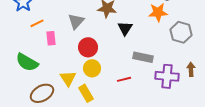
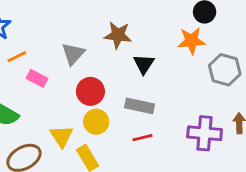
pink rectangle: (51, 38) -> (37, 78), turned -56
gray rectangle: (143, 57) -> (140, 106), moved

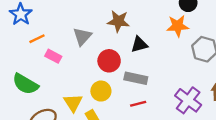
black triangle: (144, 64) -> (139, 45), turned 42
red circle: (90, 91) -> (109, 61), moved
purple cross: (205, 133) -> (188, 100), turned 32

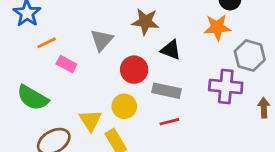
black triangle: (139, 45) -> (171, 50), turned 36
purple cross: (188, 100) -> (226, 87), moved, turned -32

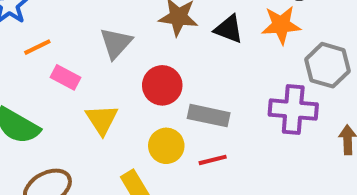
black triangle: (171, 50) -> (229, 29), moved
yellow circle: (124, 106) -> (166, 146), moved
yellow triangle: (90, 120) -> (102, 120), moved

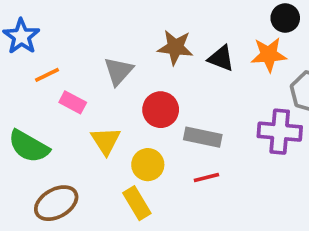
yellow circle: (166, 146) -> (148, 165), moved

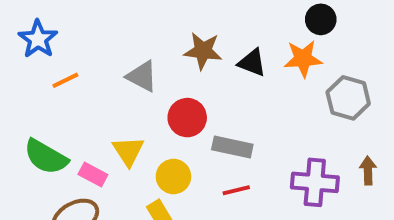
gray triangle: (118, 71) -> (142, 76), turned -44
pink rectangle: (73, 102) -> (93, 175), moved
purple cross: (280, 132) -> (315, 182), moved

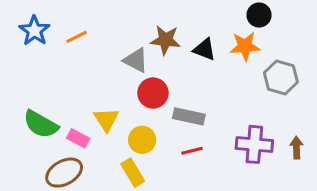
gray triangle: (142, 76) -> (136, 60), moved
orange line: (65, 80) -> (77, 37), moved
brown arrow: (368, 171) -> (296, 148), moved

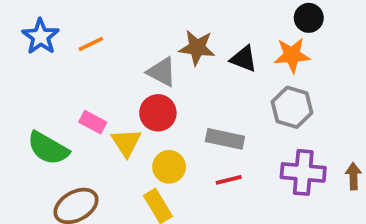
gray hexagon: (281, 77) -> (292, 107), moved
red circle: (153, 93) -> (158, 113), moved
pink rectangle: (78, 138) -> (93, 122), moved

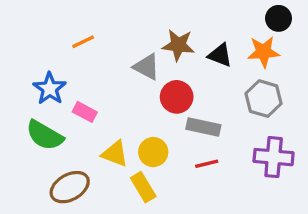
blue star: (41, 36) -> (50, 89), moved
red circle: (158, 113) -> (177, 97), moved
yellow triangle: (126, 143) -> (115, 154), moved, turned -36

